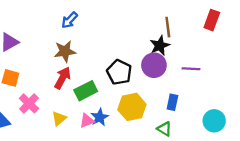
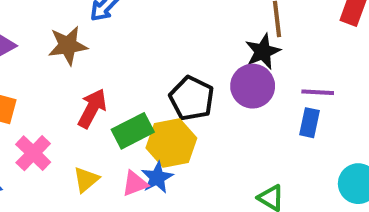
brown star: (65, 51) -> (68, 45), moved
blue rectangle: (172, 102) -> (310, 123), moved
yellow hexagon: (132, 107) -> (171, 143), moved

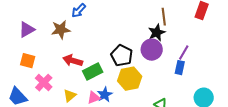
purple line: (318, 92) -> (184, 53), turned -63
red arrow: (92, 108) -> (73, 61), turned -102
yellow hexagon: (171, 143) -> (130, 79), moved

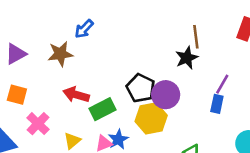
purple circle: (152, 50) -> (166, 95), moved

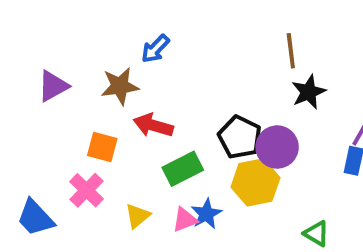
brown line: (196, 37) -> (291, 51), moved
orange square: (17, 95) -> (102, 147), moved
red arrow: (76, 95) -> (153, 125), moved

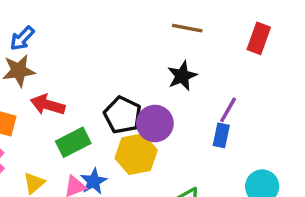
blue arrow: (155, 49) -> (22, 38), moved
brown line: (291, 51) -> (187, 28), moved, turned -72

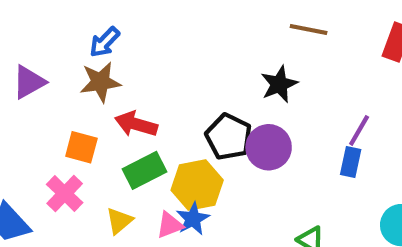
black star: (182, 76) -> (279, 84), moved
green rectangle: (73, 142) -> (145, 170), moved
yellow hexagon: (136, 154) -> (197, 185), moved

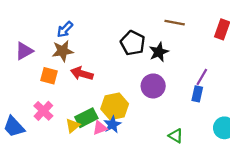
black pentagon: (229, 137) -> (133, 43), moved
orange square: (81, 147) -> (49, 76), moved
green rectangle: (145, 170) -> (86, 118), moved

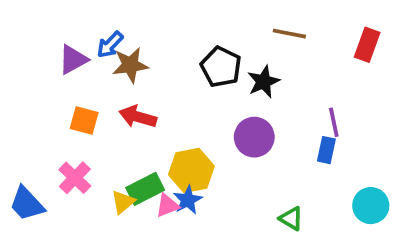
purple triangle: (24, 51) -> (73, 59), moved
brown star: (63, 51) -> (130, 65), moved
purple line: (202, 77) -> (334, 122), turned -42

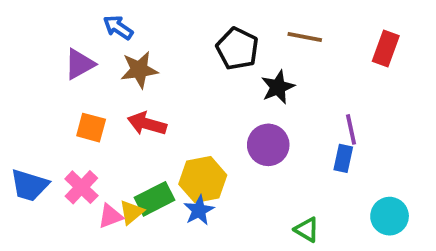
blue arrow: (110, 45) -> (118, 27), moved, turned 80
black pentagon: (221, 67) -> (237, 49), moved
blue trapezoid: (27, 204) -> (29, 185), moved, turned -30
pink triangle: (167, 206) -> (110, 216), moved

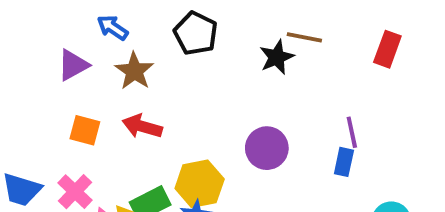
black pentagon: (237, 49) -> (196, 33), moved
brown star: (139, 70) -> (134, 71), turned -30
black star: (278, 87) -> (277, 57), moved

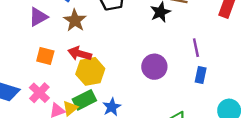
purple line: (352, 132) -> (196, 48), moved
yellow hexagon: (200, 184) -> (90, 71), moved

